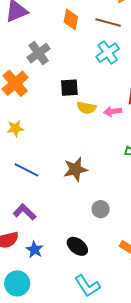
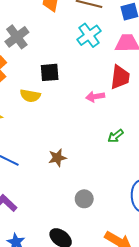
yellow semicircle: (86, 108) -> (30, 96), moved
brown star: (76, 169) -> (57, 158), size x0.7

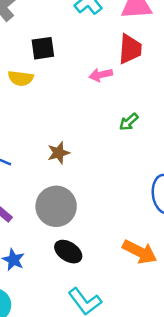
gray circle: (84, 199) -> (56, 206), moved, size x1.8

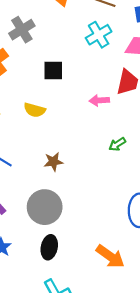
yellow semicircle: (21, 78) -> (35, 110), moved
black ellipse: (68, 252) -> (49, 247), turned 60

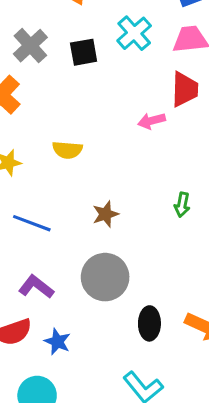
black square: (53, 70) -> (84, 52), moved
green arrow: (117, 144) -> (182, 205), moved, turned -36
black ellipse: (49, 247) -> (149, 323), moved

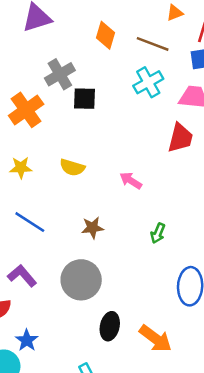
black square: (84, 52) -> (84, 99), moved
pink arrow: (152, 121) -> (131, 181), moved, turned 35
blue star: (57, 342) -> (27, 340), moved

